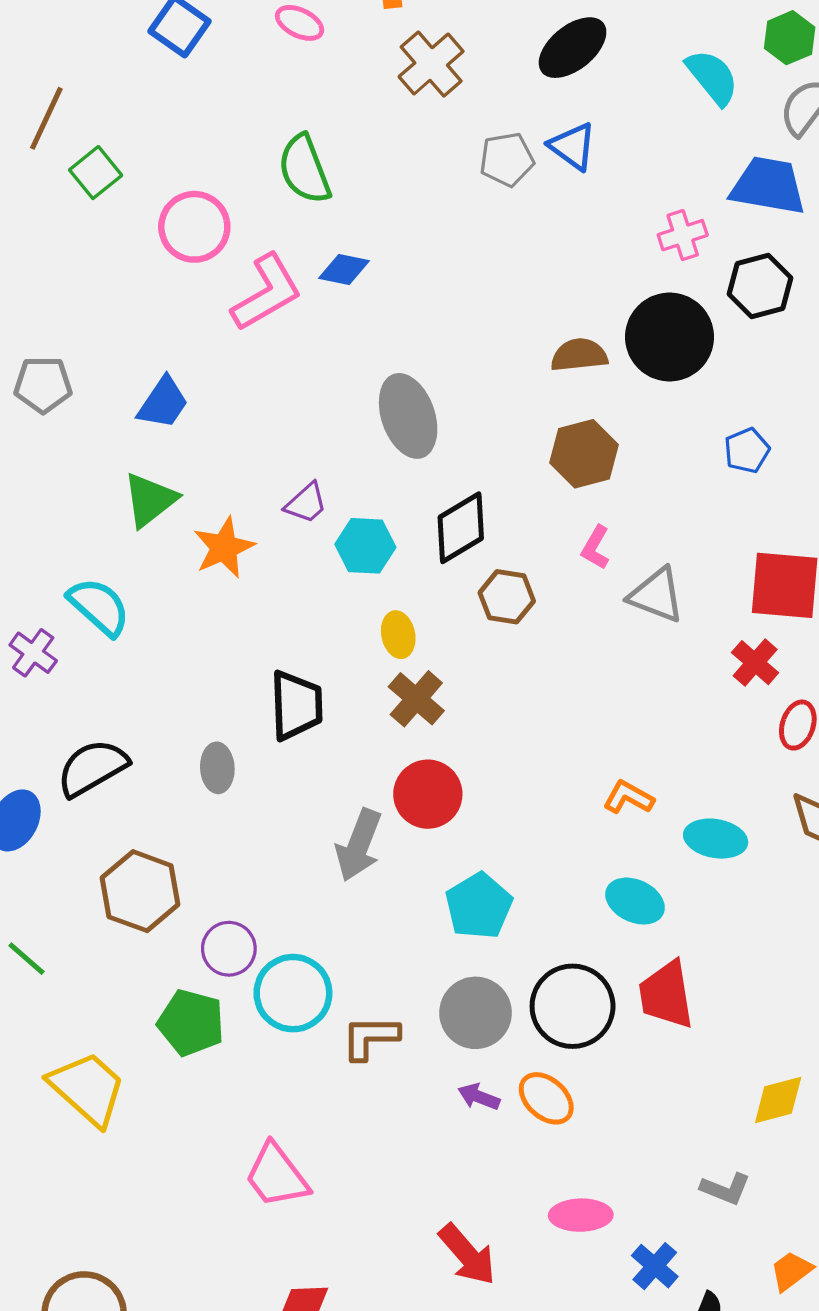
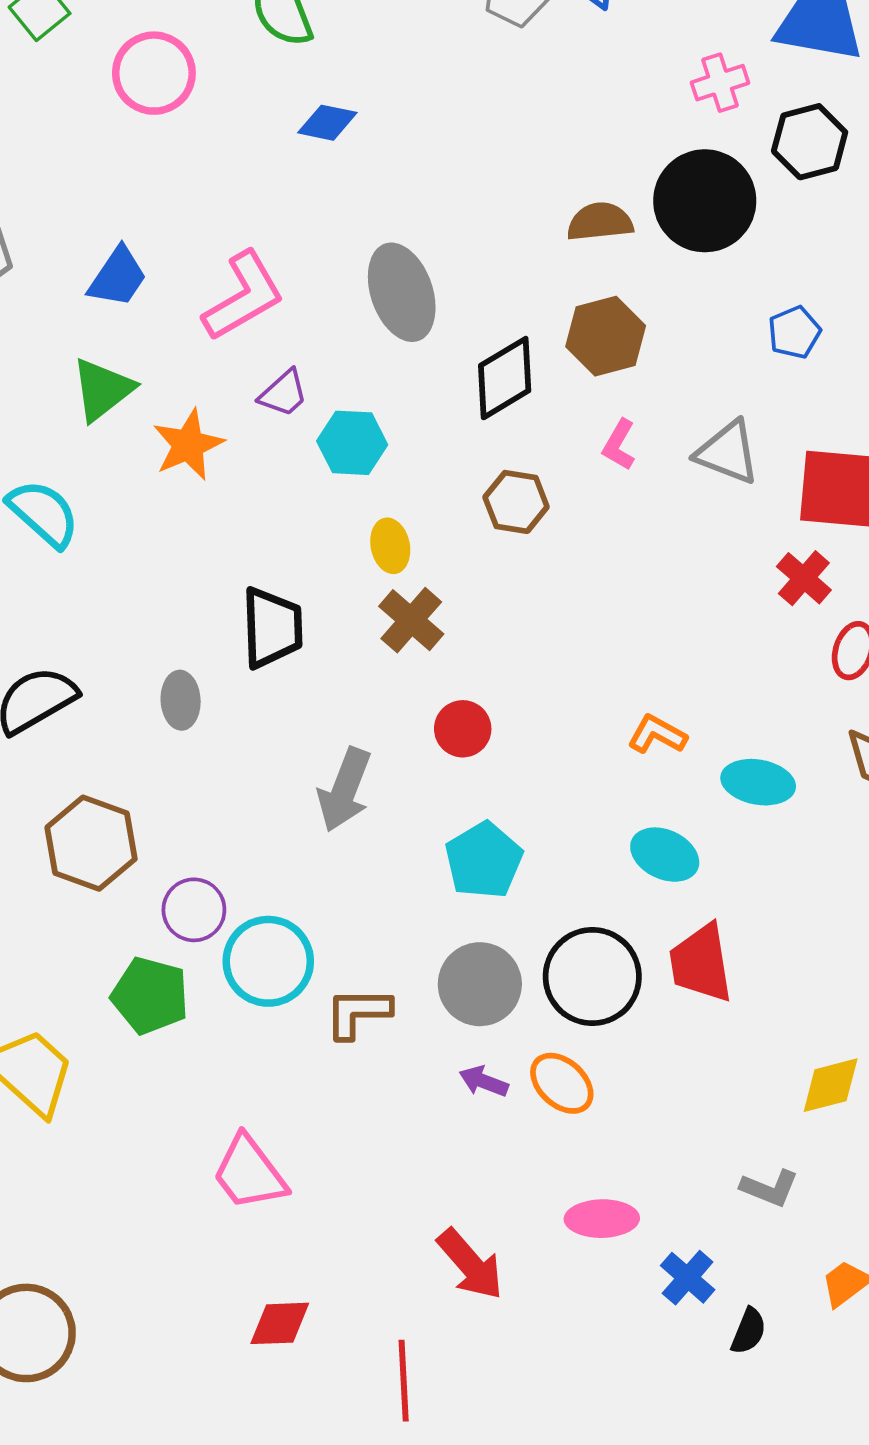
pink L-shape: (267, 293) -> (243, 296), moved
black diamond: (461, 528) -> (505, 378), moved
gray triangle: (656, 595) -> (728, 452), moved
red circle: (428, 794) -> (463, 729), moved, size x0.7

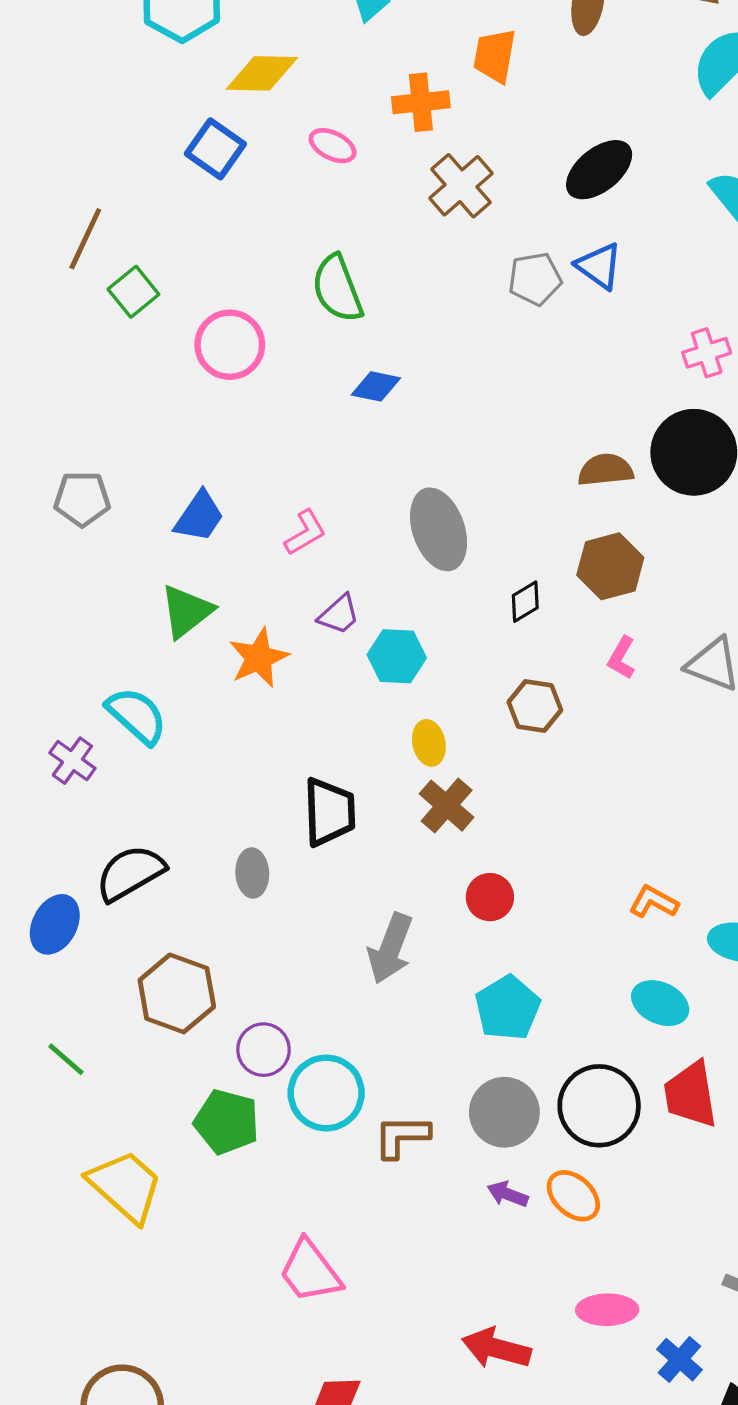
pink L-shape: (243, 296) -> (305, 533), size x0.6
black diamond: (505, 378) -> (525, 602), size x0.6
red arrow: (470, 1264) -> (496, 1348), turned 146

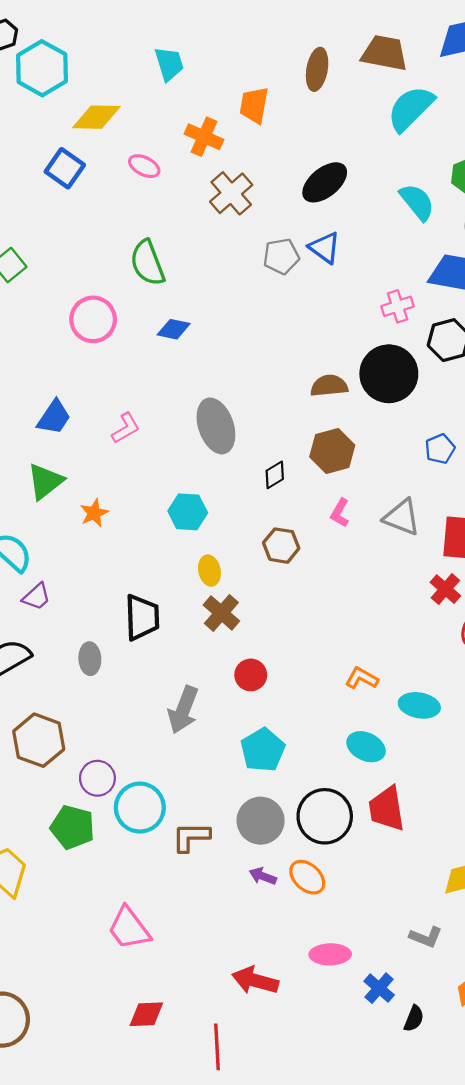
orange cross: (421, 102) -> (204, 137), turned 30
pink circle: (230, 345) -> (93, 319), moved
purple trapezoid: (339, 614) -> (37, 597), moved
orange star: (259, 658) -> (94, 513), size x0.7

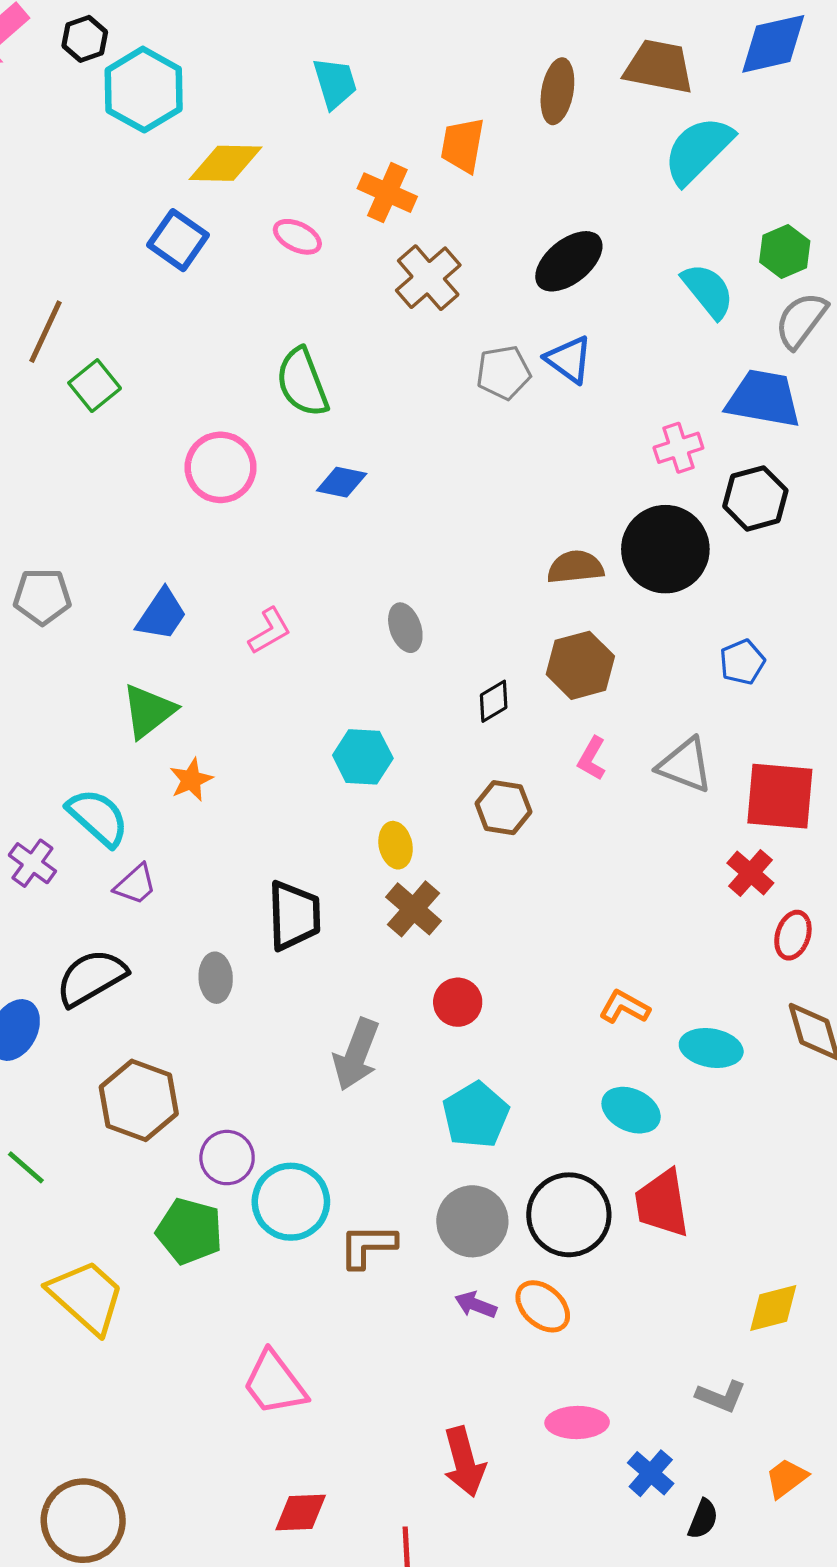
gray ellipse: (216, 426) -> (405, 628), size x0.6
orange star: (94, 513) -> (191, 780), moved
red arrow: (255, 980) -> (464, 1462), turned -120

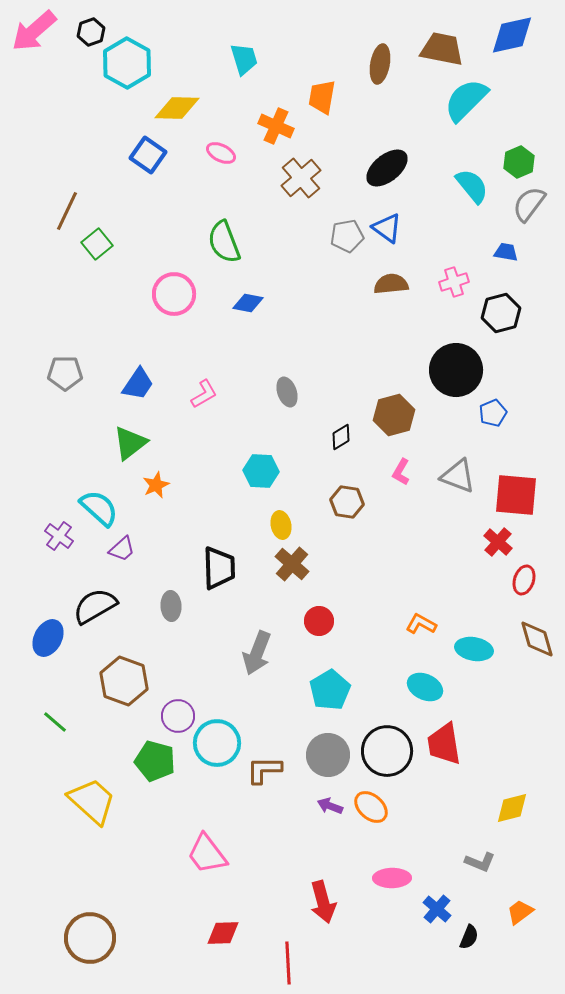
blue trapezoid: (764, 399) -> (506, 252), size x0.5
black circle: (665, 549) -> (456, 370), moved
brown semicircle: (575, 567) -> (391, 284), moved

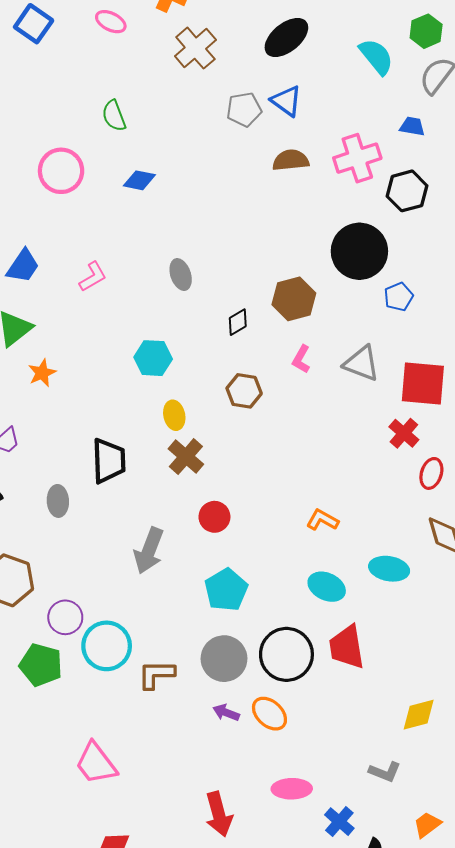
green semicircle: (224, 242) -> (114, 116), size x0.7
pink cross: (454, 282) -> (357, 158), size x1.5
cyan ellipse: (474, 649) -> (389, 569), moved

